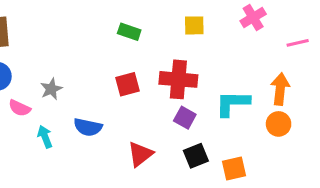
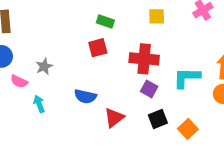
red square: (128, 84) -> (98, 48), moved
blue semicircle: (88, 127) -> (85, 96), moved
orange square: (234, 168) -> (188, 129), turned -30

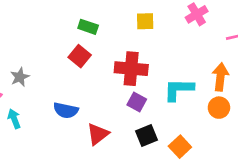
red square: (98, 48) -> (80, 56), turned -36

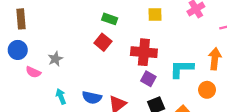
orange circle: (219, 108) -> (207, 90), moved
blue semicircle: (66, 110) -> (92, 98), moved
cyan arrow: (14, 119) -> (61, 96), moved

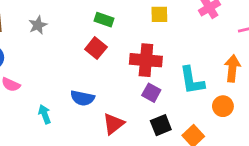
gray star: (55, 59) -> (38, 25), moved
cyan L-shape: (182, 69) -> (192, 80), turned -100
blue semicircle: (92, 98) -> (82, 98), moved

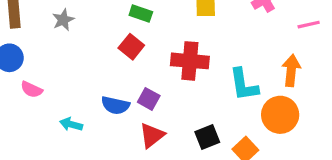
purple square: (151, 93) -> (149, 99), moved
orange circle: (223, 106) -> (280, 115), size x1.5
cyan arrow: (45, 114) -> (71, 124), turned -54

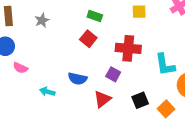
purple square: (149, 99) -> (113, 74), moved

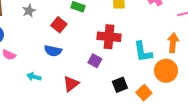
red square: (88, 39) -> (59, 25), moved
blue semicircle: (78, 79) -> (53, 51), moved
red triangle: (102, 99) -> (71, 84), moved

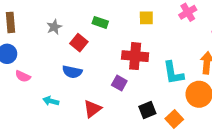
gray star: (29, 11) -> (54, 27), moved

